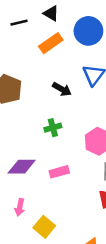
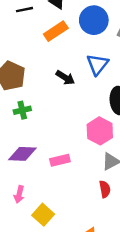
green cross: (53, 128) -> (22, 110), moved

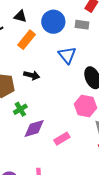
black arrow: (65, 78) -> (32, 75), moved
purple diamond: (22, 154) -> (34, 128), moved

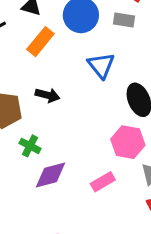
green cross: (20, 109) -> (30, 146), turned -32
pink rectangle: (62, 139) -> (103, 182), moved

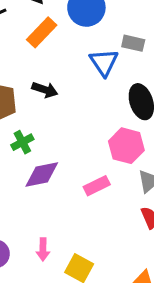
gray rectangle: (124, 20) -> (133, 43), moved
green cross: (30, 146) -> (22, 142), turned 30

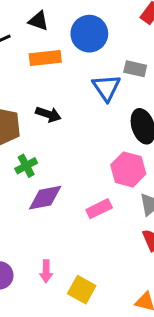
orange rectangle: (42, 32) -> (45, 58), turned 40

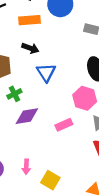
blue triangle: (106, 88) -> (46, 72), moved
black arrow: (48, 114) -> (30, 48), moved

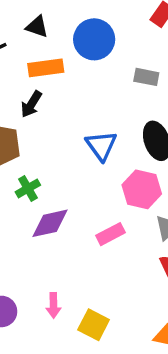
black arrow: (30, 48) -> (31, 104), moved, turned 105
blue triangle: (46, 72) -> (101, 146), moved

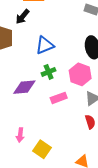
blue triangle: (101, 146) -> (45, 45), moved, turned 36
green cross: (28, 188) -> (49, 72), moved

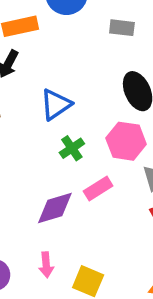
purple diamond: (24, 87) -> (55, 208), moved

